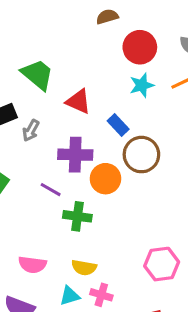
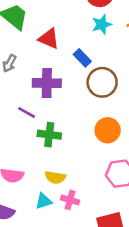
orange circle: (106, 179) -> (108, 130), moved

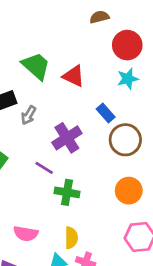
red triangle: (49, 39) -> (74, 76), moved
purple cross: (47, 83) -> (67, 138), turned -36
yellow semicircle: (55, 177) -> (71, 238), turned -102

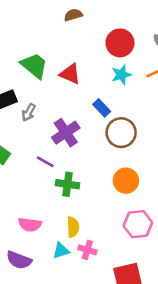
brown semicircle: (99, 17) -> (73, 15), moved

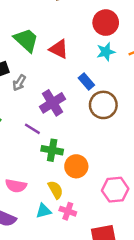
orange circle: (126, 181) -> (76, 166), moved
yellow semicircle: (73, 227) -> (55, 190), turned -30

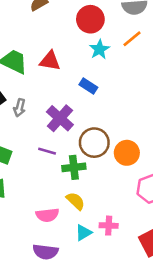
brown circle: (103, 105) -> (94, 143), moved
orange circle: (76, 166) -> (127, 153), moved
yellow semicircle: (55, 190) -> (76, 201), moved

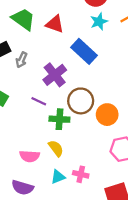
blue rectangle: (88, 86) -> (84, 51), size x1.6

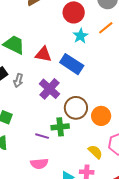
red triangle: (55, 24) -> (43, 54), moved
purple line: (39, 101) -> (42, 136), moved
yellow semicircle: (56, 148) -> (95, 152), moved

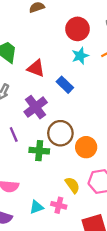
blue rectangle: (72, 64) -> (65, 85), size x0.7
purple line: (42, 136) -> (14, 134), moved, turned 40

